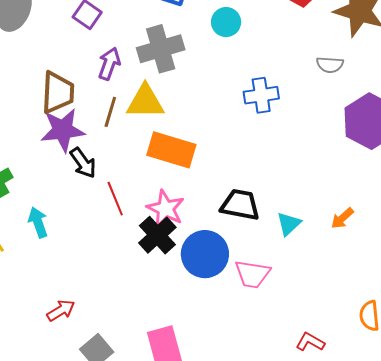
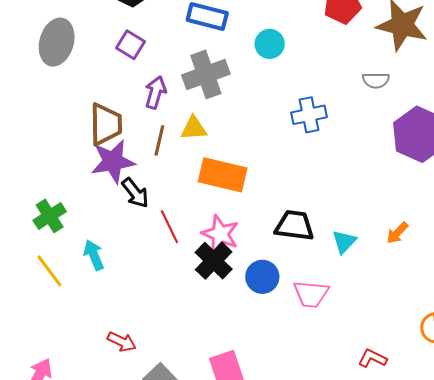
yellow triangle: (145, 102) -> (194, 128), size x0.7
blue circle: (205, 254) -> (262, 277), size x0.7
red arrow: (61, 310) -> (122, 342), turned 60

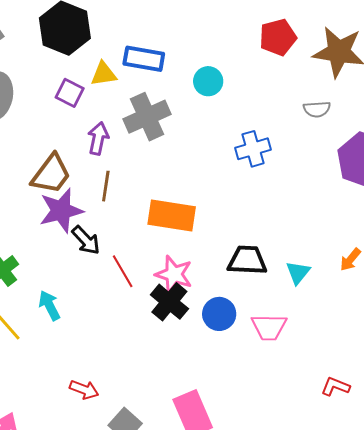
brown trapezoid: (106, 124) -> (51, 174), turned 42
yellow triangle: (194, 128) -> (104, 74), moved

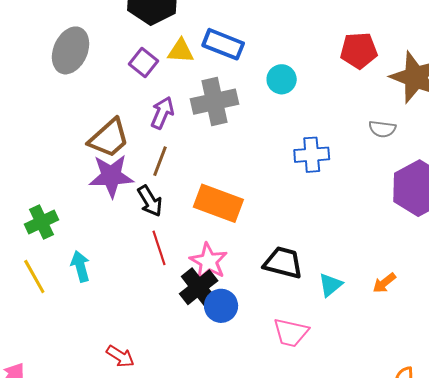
black arrow: (86, 240) -> (150, 201), moved
blue circle: (219, 314) -> (221, 306), moved
red arrow: (84, 390) -> (120, 356), moved

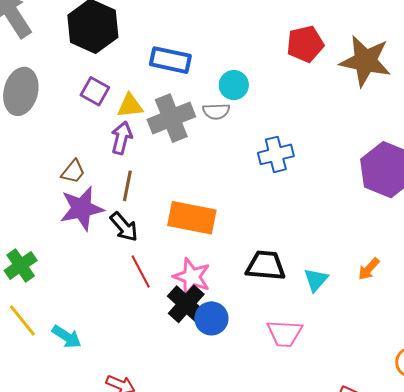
yellow triangle: (181, 51) -> (130, 106), moved
gray semicircle: (382, 129) -> (216, 111), moved
brown trapezoid: (109, 138) -> (73, 172), size x0.6
cyan arrow: (80, 266) -> (67, 337), moved, turned 148

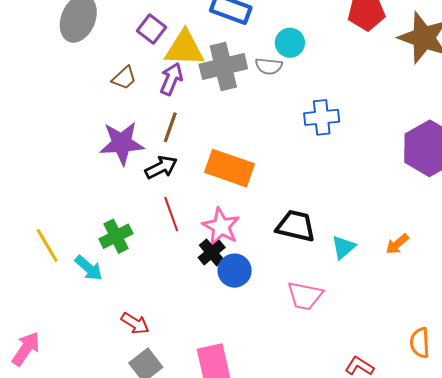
yellow triangle: (130, 106) -> (184, 48), size x1.5
brown trapezoid: (73, 172) -> (124, 78), moved
black arrow: (124, 227) -> (161, 167), turned -84
green cross: (21, 265) -> (116, 236), moved
black cross: (186, 304) -> (212, 252), size x0.7

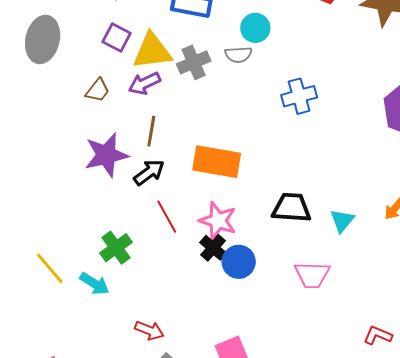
gray cross: (223, 66) -> (194, 62), size x0.7
purple arrow: (171, 79) -> (144, 83), turned -128

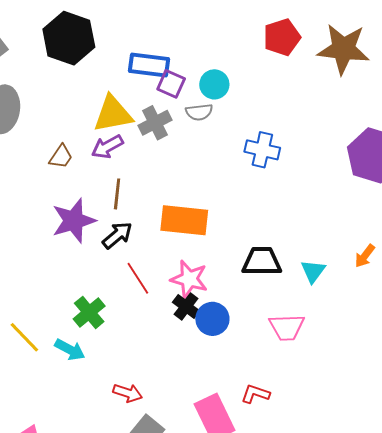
purple square: (117, 37) -> (171, 84), moved
blue cross: (299, 96) -> (262, 150), turned 32
red L-shape: (378, 335) -> (255, 394), moved

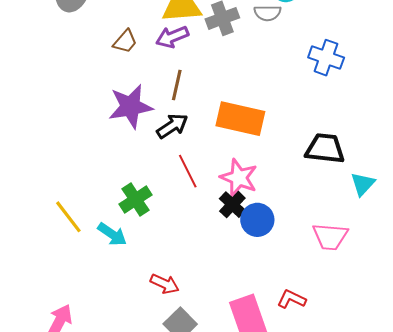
black trapezoid: (262, 261) -> (325, 149), moved

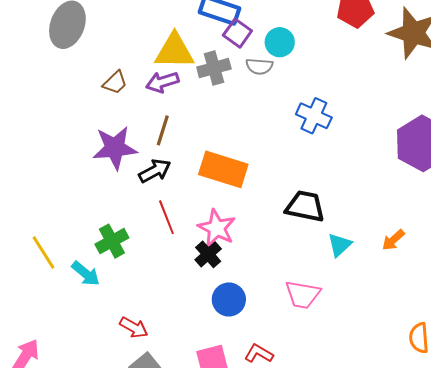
blue circle: (257, 220) -> (229, 299), moved

